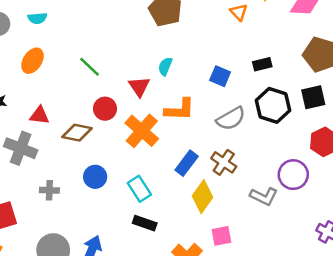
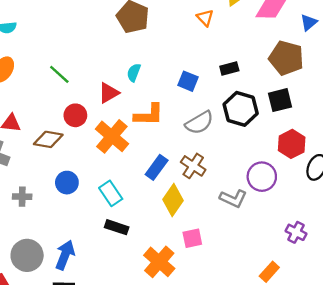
red triangle: (139, 87) -> (109, 93), turned 35

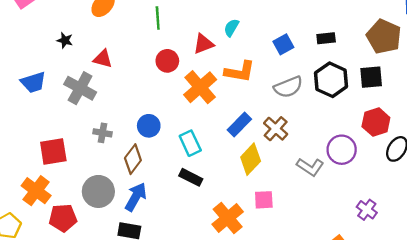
green line: (59, 74) -> (158, 18), turned 35
blue square: (188, 81) -> (283, 44), turned 30
brown diamond: (48, 139) -> (133, 159), moved, turned -72

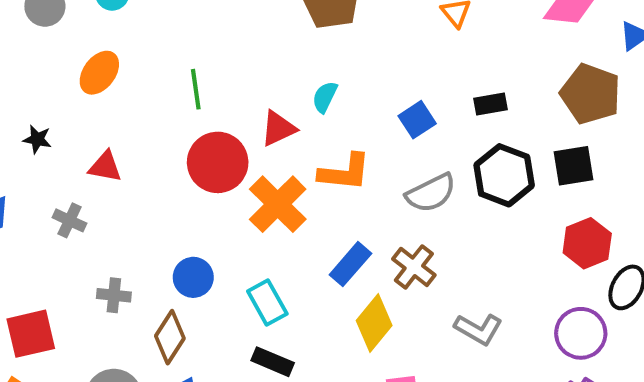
red circle: (167, 61) -> (218, 162), size x1.5
gray cross: (80, 88) -> (69, 220), size x0.6
purple circle: (342, 150) -> (581, 333), moved

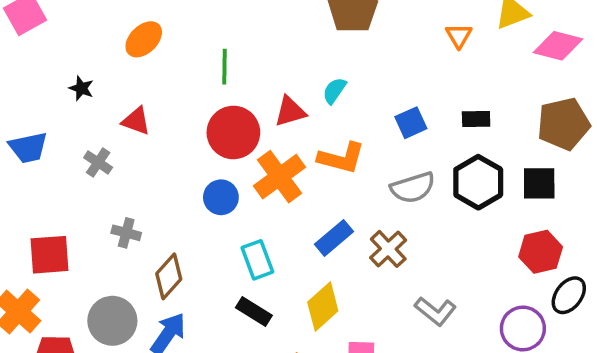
brown pentagon: (590, 94) -> (563, 124), turned 30
blue circle: (193, 277) -> (221, 197), moved
yellow diamond: (374, 323) -> (323, 306), moved

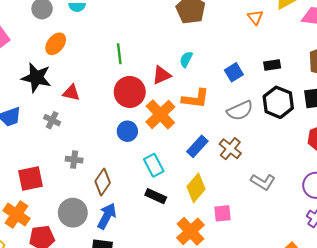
orange ellipse: (144, 39) -> (56, 44), moved
black star: (81, 88) -> (36, 78), size x2.0

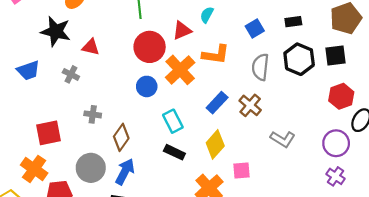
gray semicircle: (240, 111) -> (260, 67), turned 120

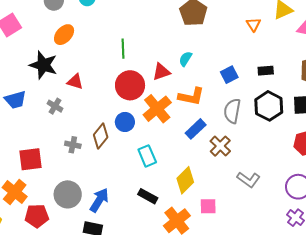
blue rectangle: (217, 103) -> (196, 129), moved
brown diamond: (121, 137) -> (101, 136), moved
black rectangle: (174, 152) -> (148, 196), moved

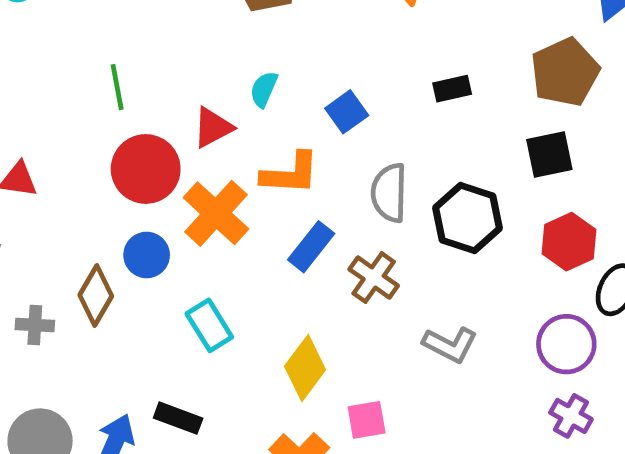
blue square: (229, 75) -> (347, 112), moved
black hexagon: (269, 106) -> (467, 218), moved
black rectangle: (148, 196) -> (178, 418), moved

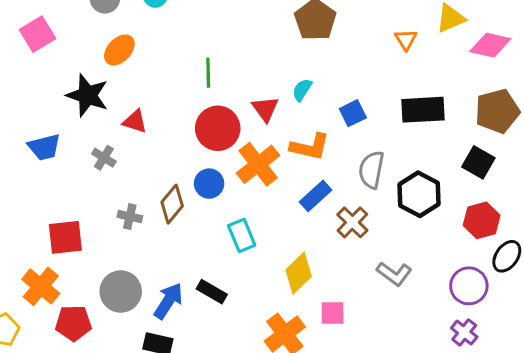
black rectangle: (452, 89) -> (423, 110), size x1.8
red triangle: (213, 127) -> (265, 109), turned -48
black square: (549, 155) -> (478, 162), turned 32

